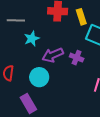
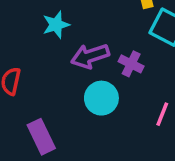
cyan circle: (39, 77) -> (101, 98), moved

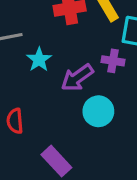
purple cross: (131, 64) -> (113, 61), moved

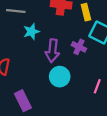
purple arrow: (77, 78) -> (52, 51), turned -65

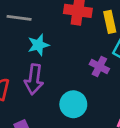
purple arrow: (52, 51) -> (34, 79), moved

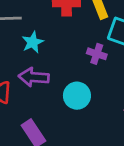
purple arrow: (34, 79) -> (34, 77), turned 96

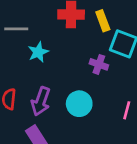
purple arrow: (34, 77) -> (41, 101), moved, turned -76

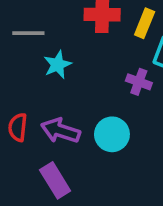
yellow rectangle: (103, 21) -> (145, 23), turned 42
purple arrow: (41, 101) -> (60, 131), turned 88

